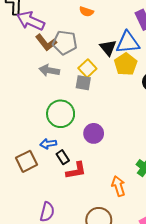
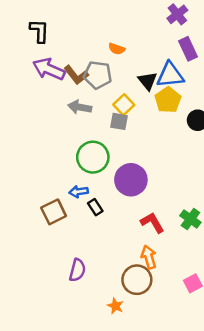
orange semicircle: (86, 12) -> (117, 49), moved
purple arrow: (31, 21) -> (49, 69), moved
purple circle: (94, 133) -> (131, 180), size x1.4
red L-shape: (76, 171) -> (152, 223), moved, turned -110
orange arrow: (118, 186) -> (149, 257), moved

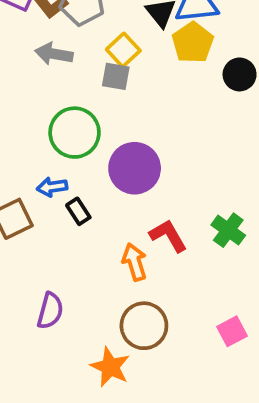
orange arrow: (149, 257) -> (135, 262), moved
orange star: (115, 306) -> (110, 367), size x1.5

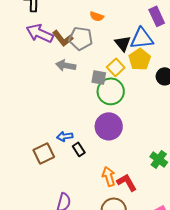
yellow square: (123, 50) -> (116, 67), moved
green circle: (75, 133) -> (111, 91), moved
red L-shape: (168, 236) -> (127, 182), moved

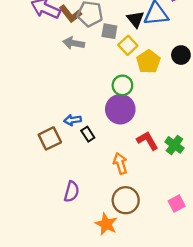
yellow pentagon: (140, 59) -> (148, 62), moved
gray square: (99, 77) -> (109, 31), moved
green circle: (111, 91) -> (122, 85), moved, size x0.7
red L-shape: (127, 182) -> (147, 141), moved

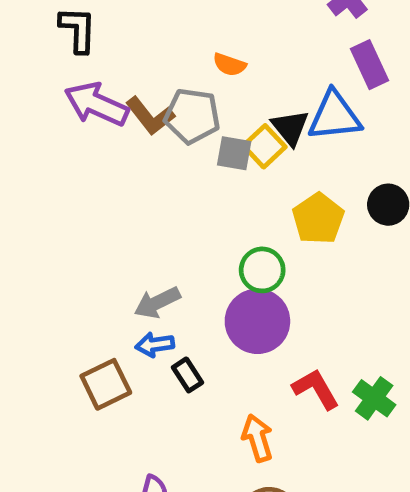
gray arrow: (74, 43) -> (157, 303), moved, turned -36
yellow square: (128, 45) -> (264, 146), moved

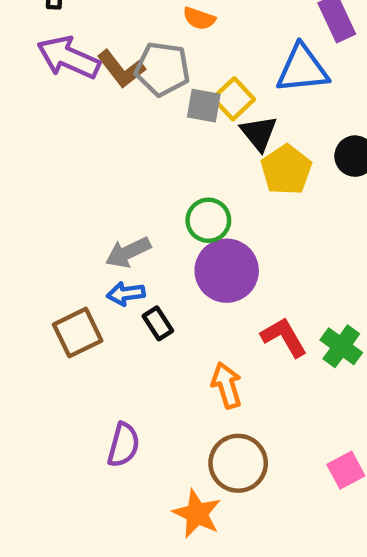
black triangle: (290, 128) -> (259, 133), moved
green circle: (262, 270) -> (208, 220), moved

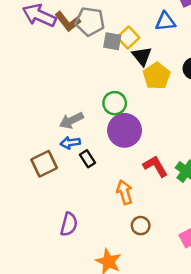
blue triangle: (302, 69) -> (165, 21), size x0.7
brown circle: (238, 463) -> (141, 226), moved, size x0.6

